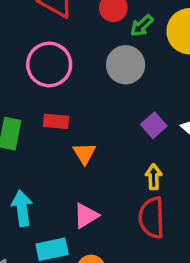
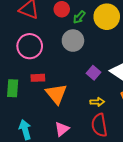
orange triangle: (84, 153) -> (56, 94), size x1.6
yellow arrow: (154, 177) -> (97, 102), turned 96

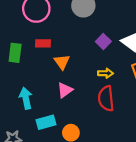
orange triangle: (56, 94) -> (62, 62), size x0.7
pink triangle: (62, 129) -> (65, 90), moved

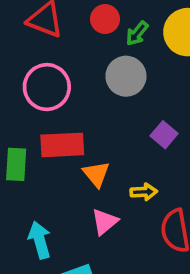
red rectangle: (43, 43) -> (62, 145), size x1.6
yellow arrow: (105, 73) -> (144, 192), moved

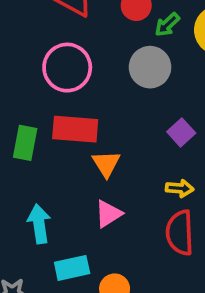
yellow arrow: (144, 192) -> (180, 188), moved

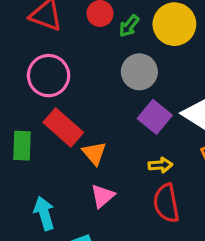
gray circle: (150, 67) -> (139, 72), moved
red rectangle: (75, 129) -> (63, 127), turned 45
purple square: (181, 132) -> (155, 117), size x1.4

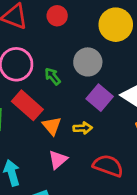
green arrow: (129, 26) -> (53, 76), moved, turned 102
yellow arrow: (160, 165) -> (83, 128), moved
red semicircle: (166, 203) -> (108, 166), turned 120

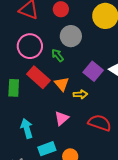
gray circle: (88, 62) -> (71, 36), moved
orange triangle: (52, 126) -> (62, 84), moved

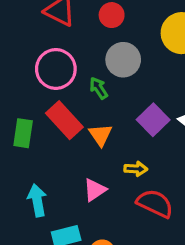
yellow arrow: (80, 94) -> (136, 169), moved

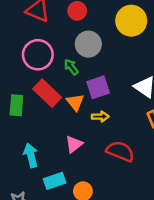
purple square: (153, 120) -> (98, 87), moved, turned 30
yellow arrow: (136, 169) -> (100, 117), moved

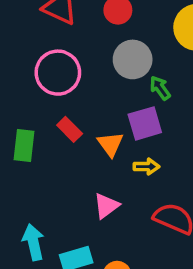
green arrow: (71, 67) -> (160, 88), moved
red rectangle: (47, 93) -> (70, 129), size x0.6
cyan arrow: (31, 155) -> (33, 242), moved

